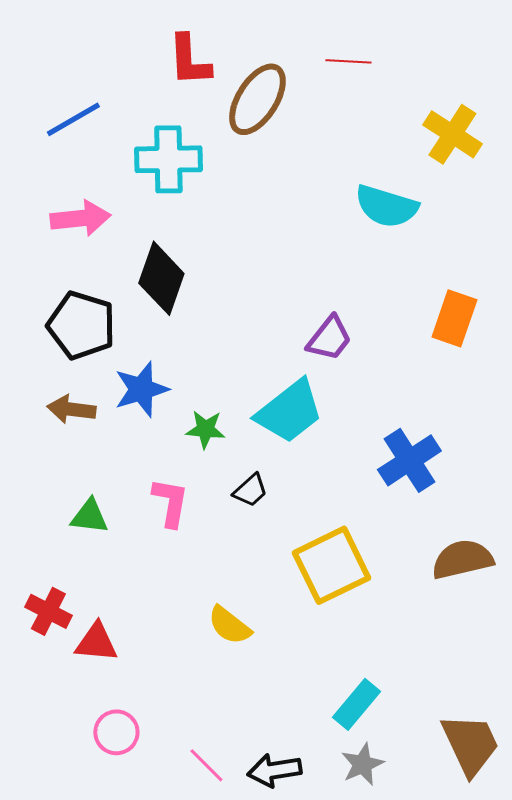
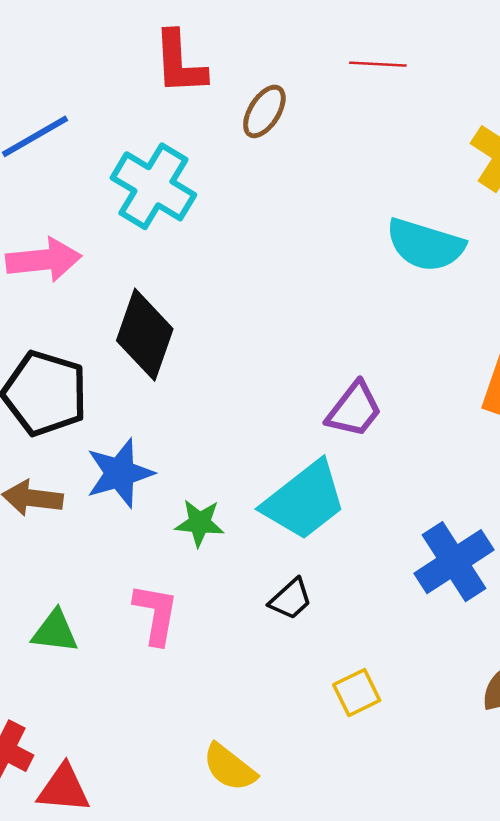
brown ellipse: (257, 99) -> (264, 111), size x0.6
cyan cross: (168, 159) -> (153, 186), turned 32
black trapezoid: (250, 490) -> (291, 599), moved
yellow square: (331, 565) -> (357, 693), size x0.5

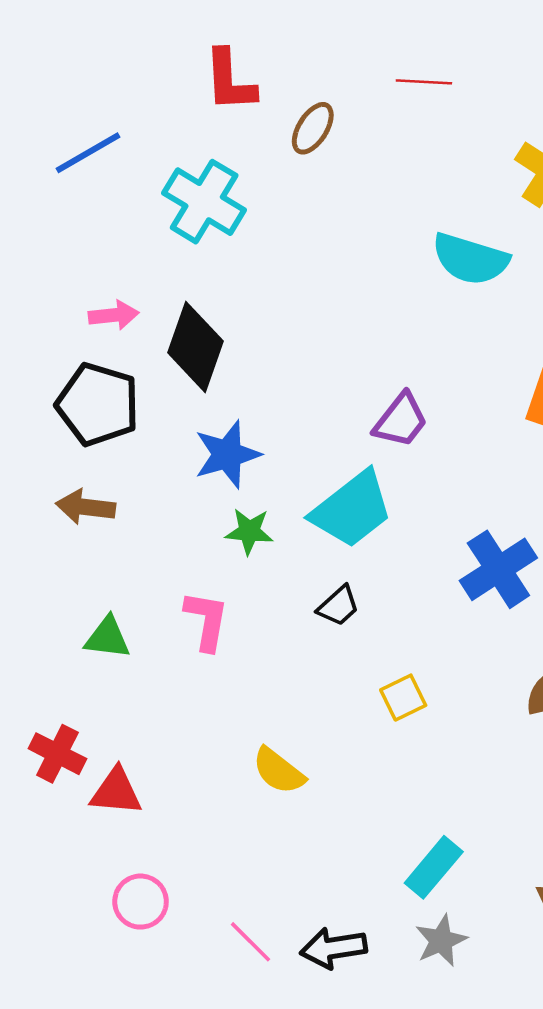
pink arrow: (44, 260) -> (114, 315), moved, size x0.7
blue star: (120, 473) -> (227, 454), moved

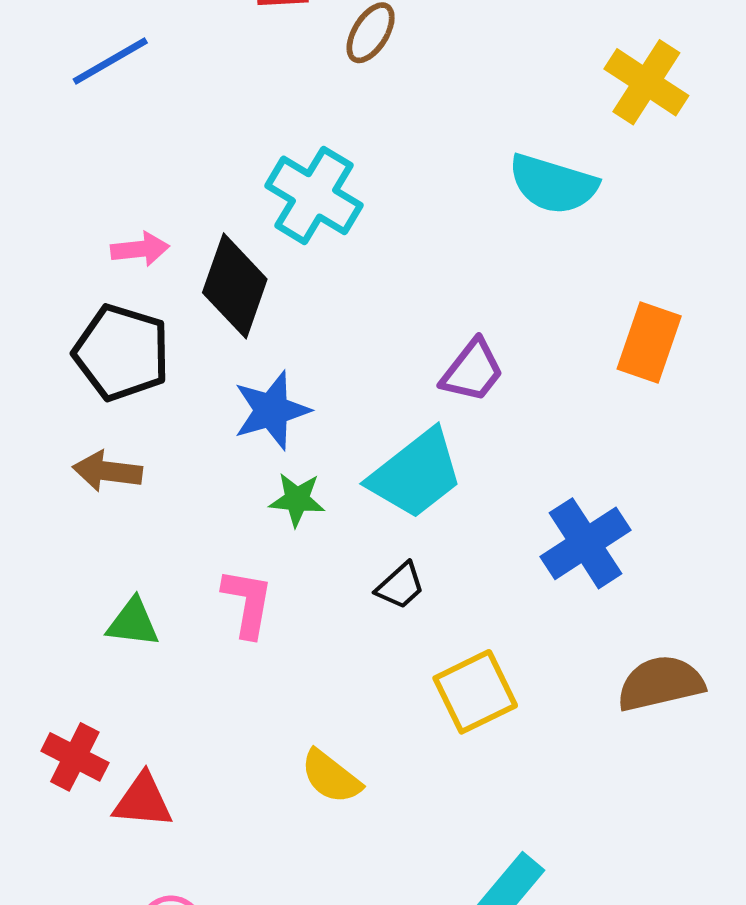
cyan cross: (204, 202) -> (314, 195), moved
yellow square: (403, 698) -> (475, 692), size x1.5

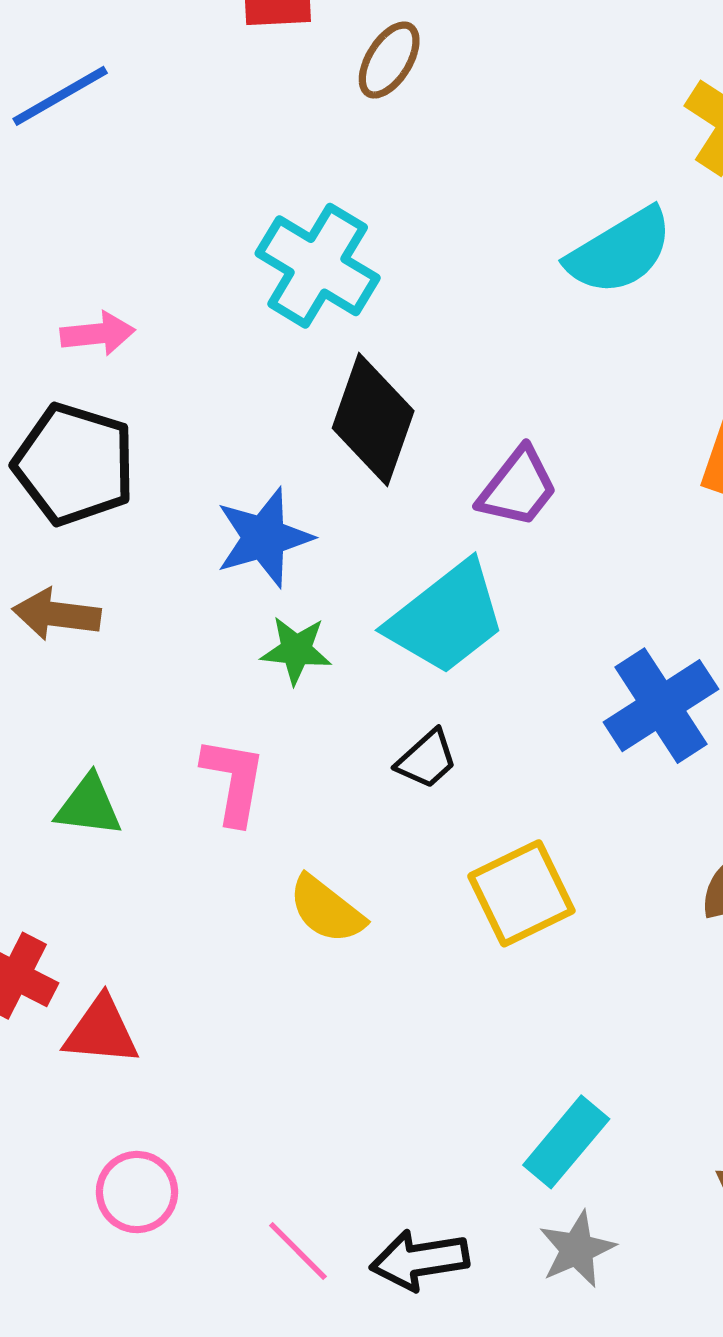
cyan semicircle: (553, 184) -> (620, 251), turned -48
black diamond: (235, 286) -> (373, 419), moved
yellow semicircle: (331, 777) -> (327, 909), moved

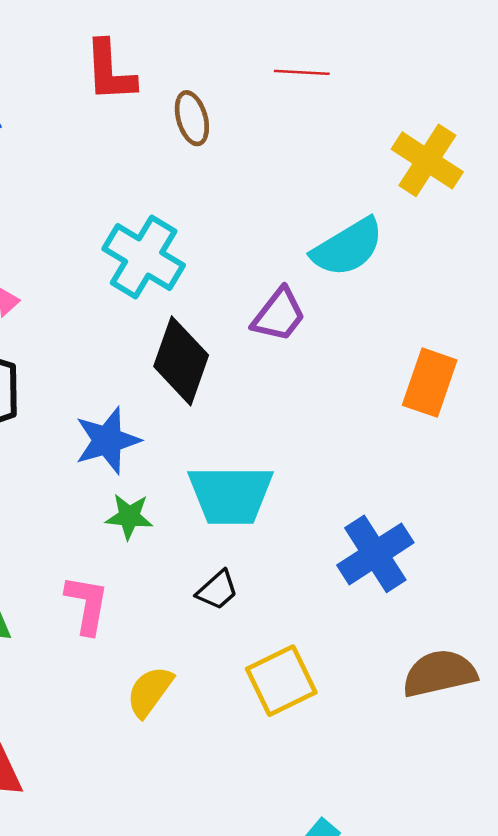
brown ellipse: (389, 60) -> (192, 118), turned -48
purple trapezoid: (518, 487) -> (279, 315), moved
cyan trapezoid: (446, 618) -> (231, 495), turned 38
yellow semicircle: (327, 909) -> (150, 691), turned 88

